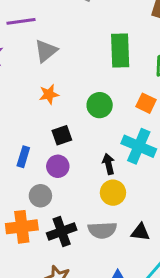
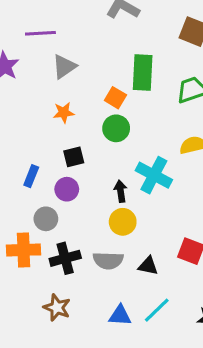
orange square: (146, 103) -> (115, 98), moved

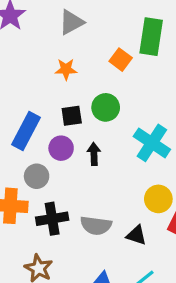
green circle: (116, 128) -> (106, 107), moved
blue rectangle: (31, 176) -> (26, 131), size x1.6
black arrow: (121, 191) -> (94, 154), moved
yellow circle: (123, 222) -> (158, 199), moved

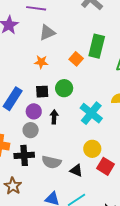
gray circle: (37, 176) -> (31, 130), moved

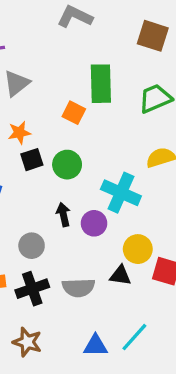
black square: (42, 92) -> (32, 160), moved
purple circle: (34, 111) -> (94, 223), moved
black triangle: (76, 170) -> (120, 275), moved

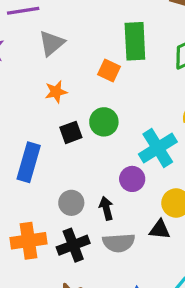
black square: (32, 160) -> (71, 132), moved
cyan cross: (121, 193) -> (158, 148), turned 36
black arrow: (63, 215) -> (106, 208), moved

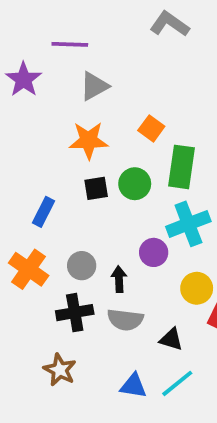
green rectangle: (135, 41) -> (181, 167), moved
orange star: (56, 92) -> (89, 140), size x1.5
blue rectangle: (29, 162) -> (43, 212), size x0.7
black triangle: (160, 230) -> (171, 339), moved
orange cross: (28, 241) -> (29, 269), moved, turned 32

